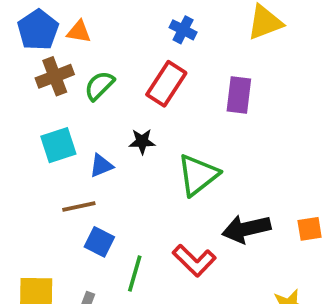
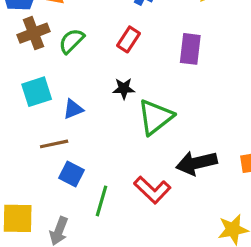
red rectangle: (166, 84) -> (128, 39), size x0.7
black star: (142, 141) -> (124, 89), moved

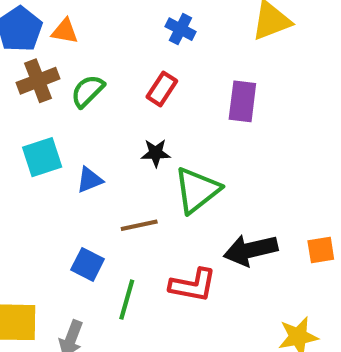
brown line: (54, 144) -> (139, 225), moved
red L-shape: (152, 190) -> (193, 285), turned -33

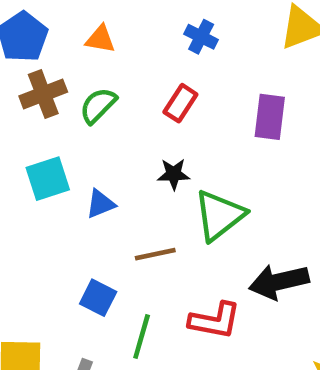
orange triangle: (65, 31) -> (100, 39), moved

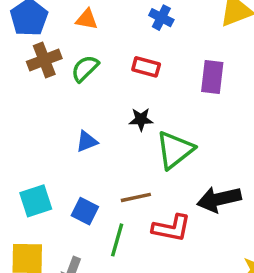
red rectangle: (180, 103) -> (146, 67), turned 72
cyan square: (48, 179) -> (36, 201), moved
brown line: (155, 254) -> (136, 197), moved

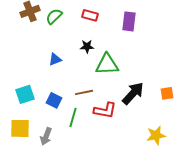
green triangle: (175, 150) -> (107, 64), turned 35
black arrow: (219, 199) -> (133, 93), turned 145

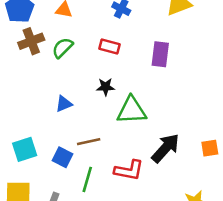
brown line: (84, 92) -> (89, 142), moved

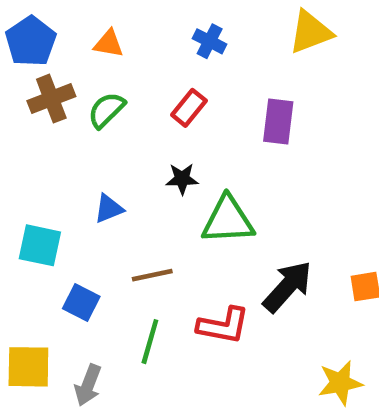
red rectangle: (109, 46) -> (189, 108), turned -66
cyan square: (25, 149) -> (40, 245), moved, turned 30
blue square: (63, 157) -> (81, 303), moved

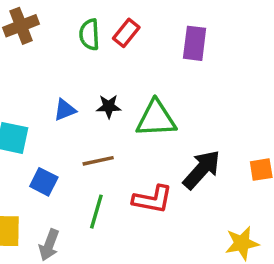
green semicircle: (106, 110) -> (89, 35), moved, turned -48
black star: (182, 179) -> (109, 106), moved

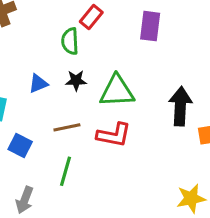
green semicircle: (89, 35) -> (70, 41), moved
black arrow: (202, 170) -> (180, 106), moved, turned -39
red L-shape: (152, 199) -> (114, 135), moved

